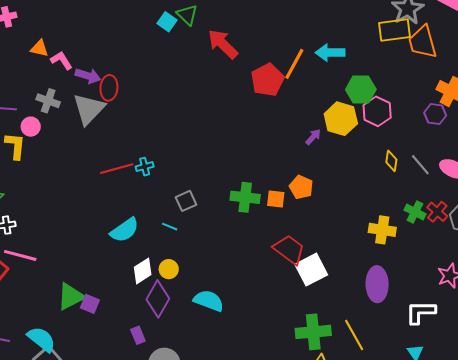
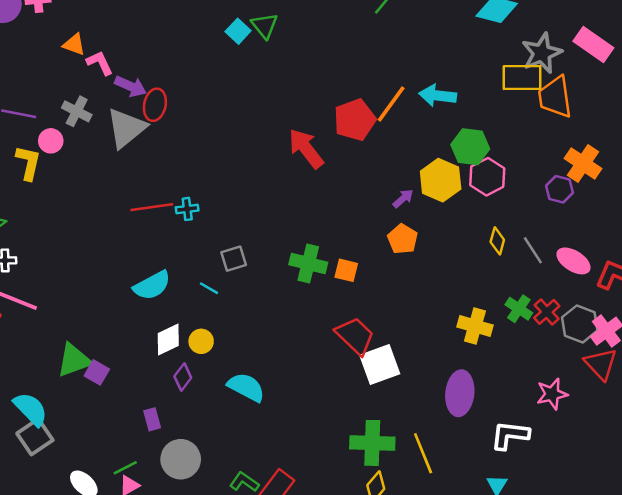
red arrow: (223, 44) -> (306, 149), moved
orange pentagon: (301, 187) -> (403, 239), moved
purple diamond: (158, 299) -> (183, 377), size x0.6

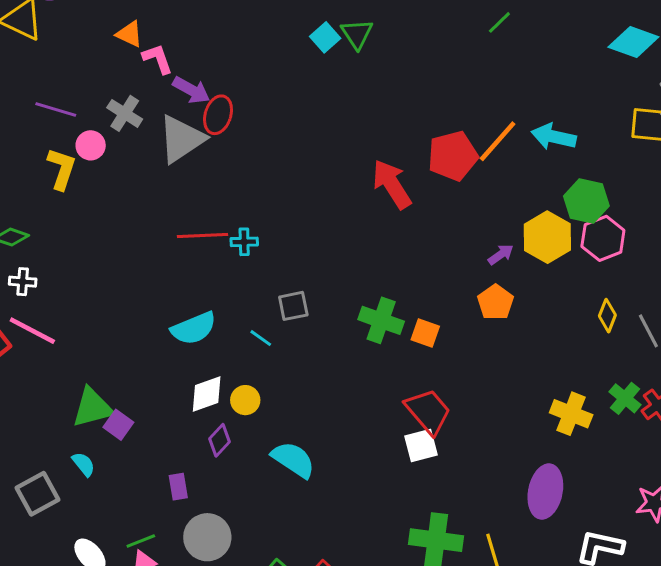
white square: (380, 364) -> (421, 446), moved, size x0.7
cyan semicircle: (31, 409) -> (84, 464), moved, size x0.6

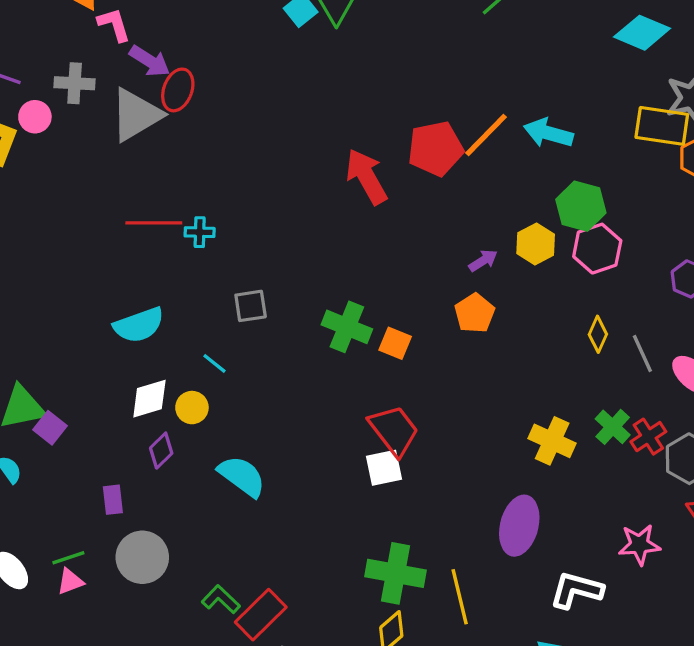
gray cross: (125, 113) -> (75, 83), turned -32
yellow hexagon: (547, 237) -> (536, 244), size x0.7
cyan line: (261, 338) -> (214, 363), moved

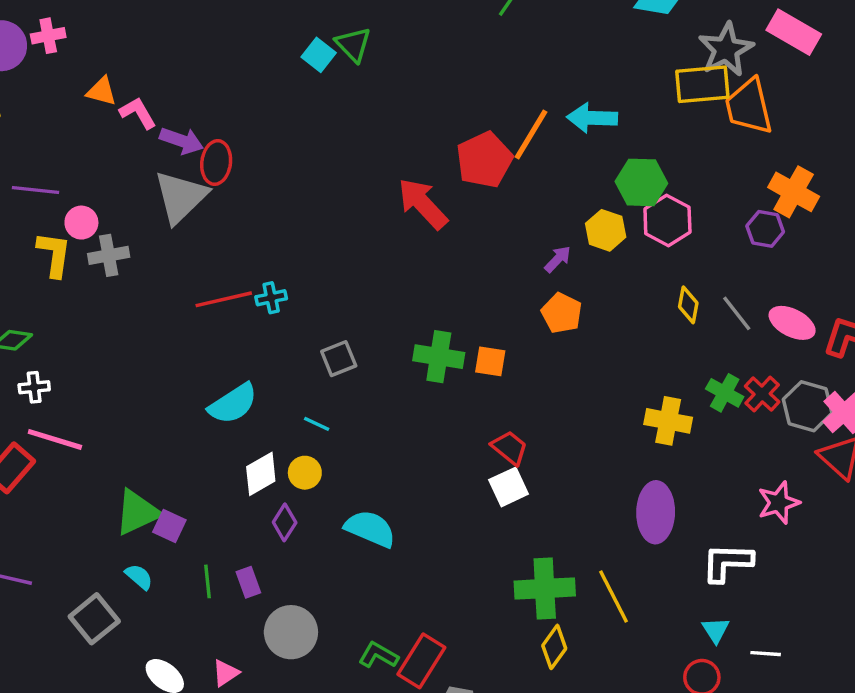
gray cross: (75, 83) -> (109, 255), moved
red trapezoid: (394, 430) -> (510, 448), size x0.7
green line: (68, 558) -> (207, 581), moved, turned -64

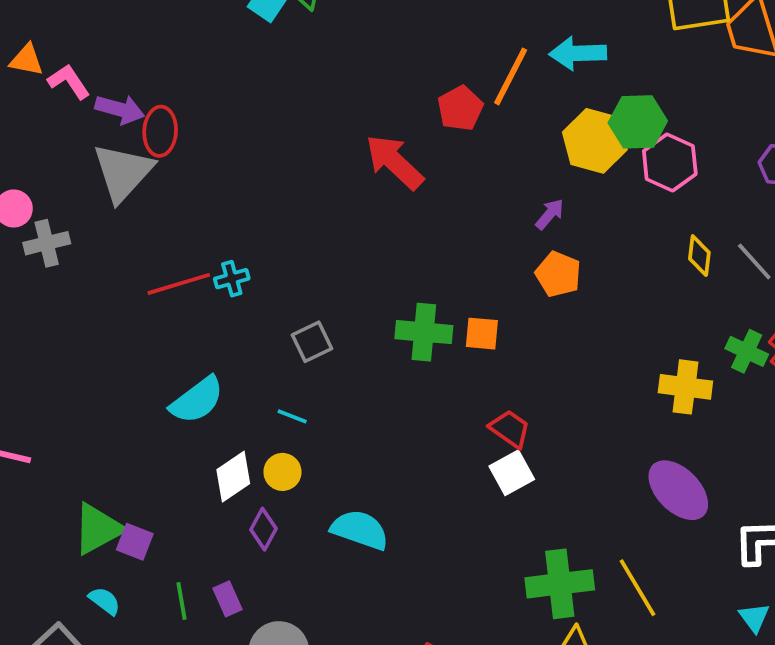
red pentagon: (484, 160) -> (460, 108), size x0.7
yellow hexagon: (606, 230) -> (595, 141), moved, size x1.4
purple ellipse: (656, 512) -> (678, 490), turned -42

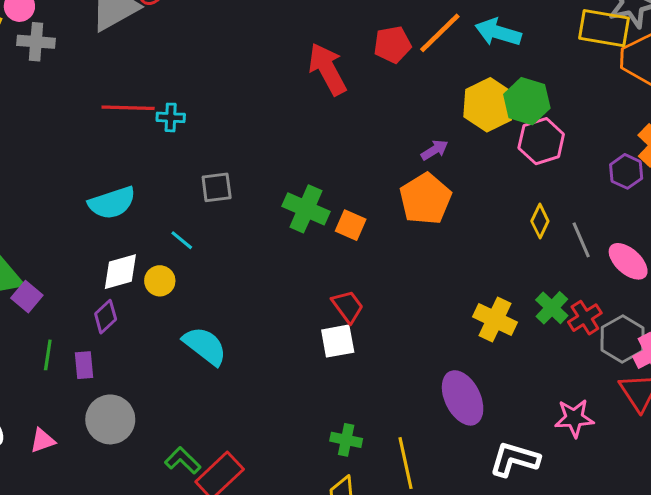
orange pentagon: (558, 274) -> (425, 199), size x1.4
purple diamond: (263, 529) -> (106, 317), moved
green cross: (560, 584) -> (346, 440), size x0.6

